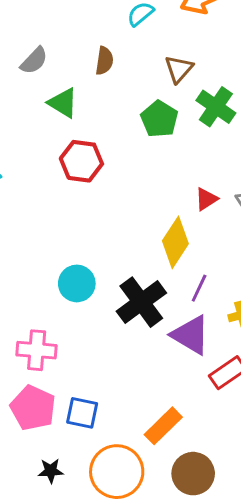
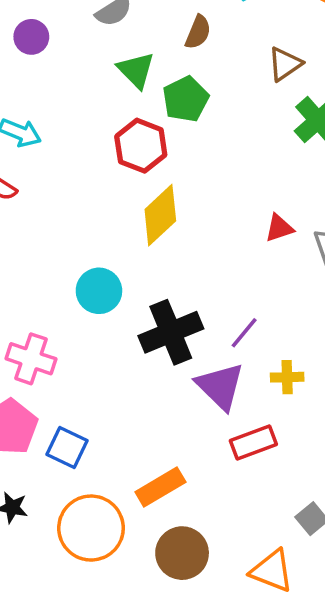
green pentagon: (159, 119) -> (186, 99), moved
yellow diamond: (175, 242) -> (160, 215), moved

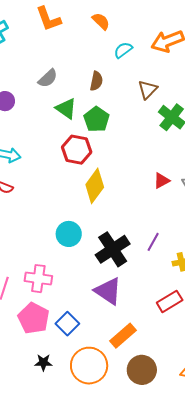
purple triangle: (220, 386) -> (108, 291), moved
blue square: (67, 447) -> (67, 324), turned 30

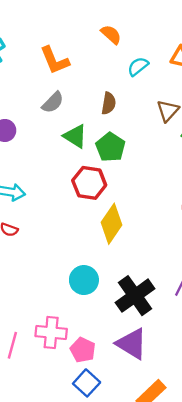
orange L-shape: (48, 19) -> (55, 60), moved
pink pentagon: (34, 318) -> (83, 350), moved, size x0.7

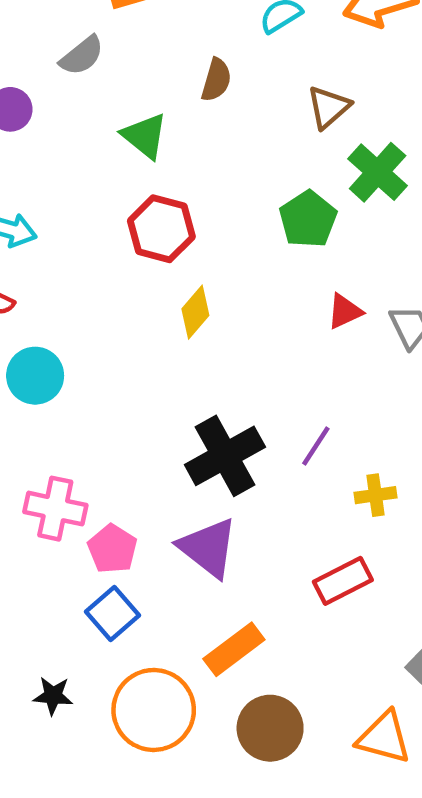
gray semicircle: (53, 102) -> (82, 56), moved
green pentagon: (111, 147) -> (308, 219), moved
yellow diamond: (111, 224) -> (195, 312), size x0.7
cyan circle: (84, 280) -> (35, 376), moved

